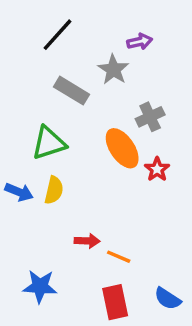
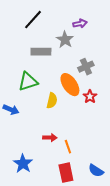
gray rectangle: (71, 91) -> (41, 52), turned -30
yellow semicircle: (54, 190) -> (52, 101), moved
orange line: (119, 257) -> (68, 147), turned 48
blue star: (40, 286) -> (23, 164), turned 30

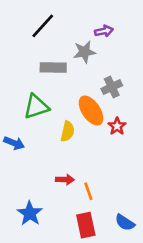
gray star: (65, 40) -> (84, 52), turned 30

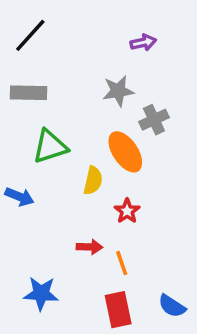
black line: (43, 26) -> (30, 35), moved
gray star: (84, 52) -> (118, 91), moved
gray rectangle: (53, 68) -> (28, 93), moved
red star: (117, 126) -> (127, 211), moved
blue star: (30, 213) -> (41, 294), turned -30

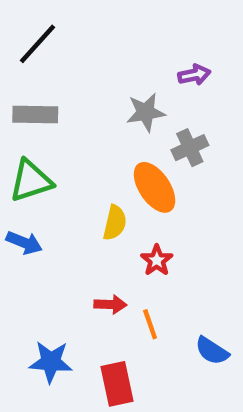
purple arrow: (143, 43) -> (194, 75), moved
green triangle: (50, 147) -> (31, 181), moved
blue semicircle: (172, 306) -> (212, 351), moved
red rectangle: (118, 310) -> (117, 384), moved

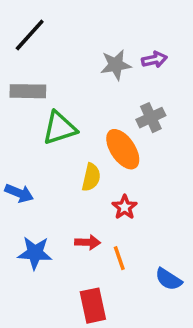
gray star: (146, 112) -> (116, 65), moved
green triangle: (31, 181) -> (60, 128), moved
blue star: (51, 362) -> (35, 253), moved

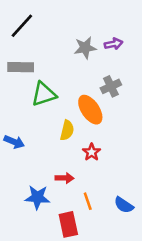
blue star: (35, 253) -> (37, 197), moved
orange line: (119, 258) -> (88, 201), moved

